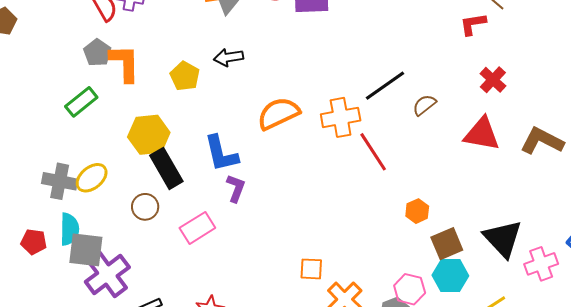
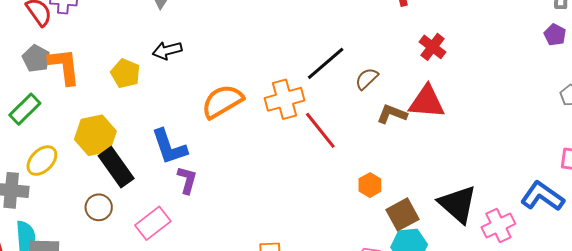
brown L-shape: (542, 141) -> (392, 114), moved, size x0.7
yellow ellipse: (92, 178) -> (42, 161), moved

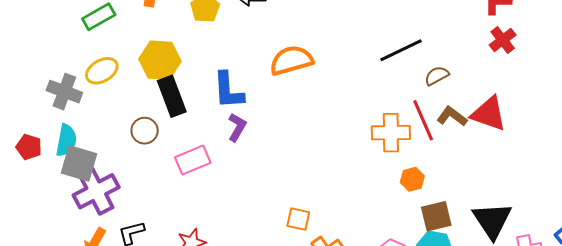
red cross: (432, 47) -> (503, 40), moved
orange cross: (284, 99) -> (391, 133), moved
red line: (320, 130) -> (423, 120), moved

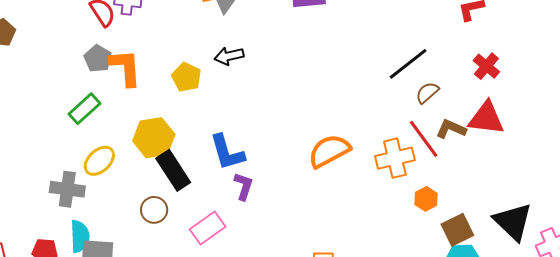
red cross: (503, 40) -> (486, 66), moved
black line: (401, 50) -> (408, 64), moved
orange semicircle: (291, 60) -> (329, 151), moved

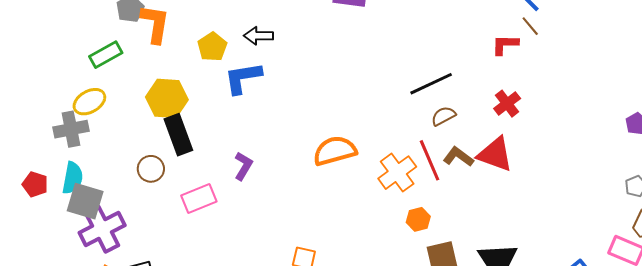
blue L-shape: (227, 152) -> (243, 78), moved, turned 84
orange cross: (395, 158) -> (397, 173), turned -36
yellow ellipse: (99, 161) -> (89, 102), moved
gray cross: (67, 189) -> (71, 129), turned -32

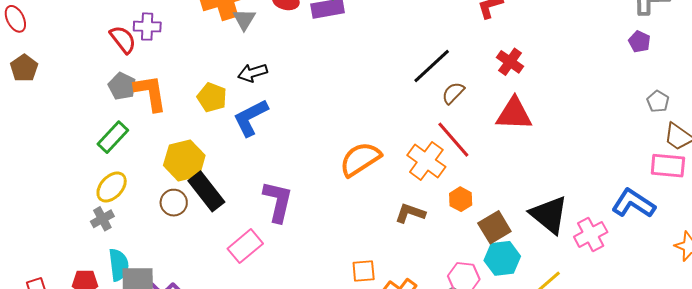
gray cross: (71, 129) -> (102, 219), size x0.7
brown L-shape: (458, 157) -> (410, 213), moved
purple L-shape: (243, 166) -> (278, 201), size x1.5
brown circle: (151, 169) -> (174, 203), moved

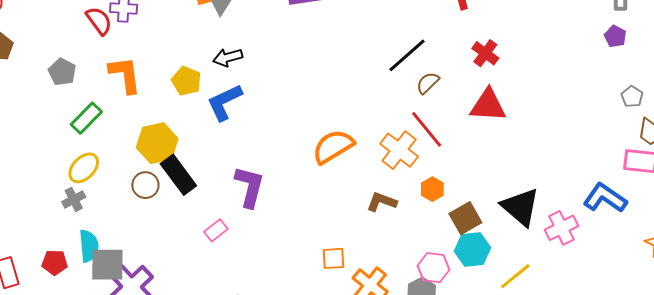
gray pentagon: (122, 86) -> (62, 72), moved
pink rectangle: (245, 246) -> (216, 230), size x0.7

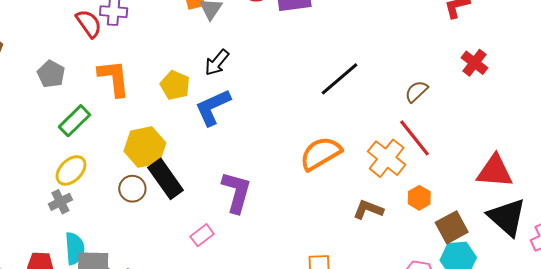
black line: (407, 55) -> (339, 79), moved
black arrow: (228, 57) -> (217, 62), turned -36
red triangle: (488, 105) -> (495, 171), moved

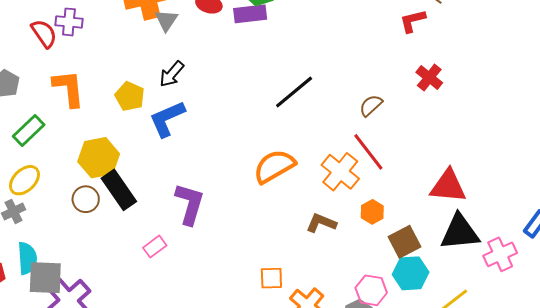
black triangle: (507, 217) -> (460, 232), turned -48

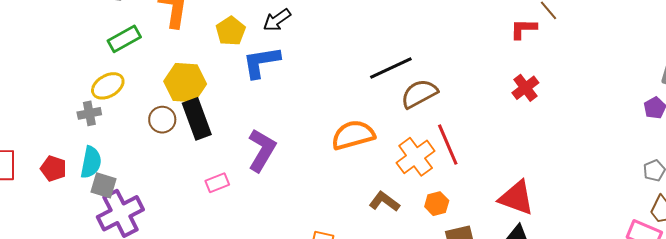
brown semicircle: (371, 105) -> (419, 94), moved, size x1.5
gray square: (45, 278) -> (104, 185), size x0.7

